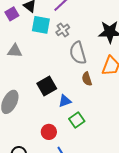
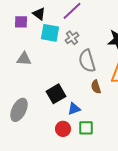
purple square: (12, 14) -> (21, 22), turned 32
green square: (77, 120) -> (86, 128), turned 35
red circle: (49, 132) -> (63, 129), moved

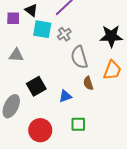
black square: (56, 94) -> (36, 86), moved
blue triangle: (74, 109) -> (65, 96), moved
red circle: (63, 129) -> (40, 130), moved, size x1.5

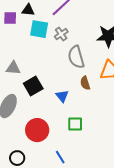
black triangle: (31, 10) -> (28, 10), turned -32
gray triangle: (16, 55) -> (13, 68), moved
blue triangle: (65, 96) -> (62, 96), turned -48

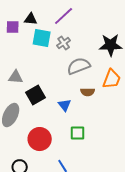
gray semicircle: (76, 57) -> (79, 66), turned 85
brown semicircle: (85, 83) -> (88, 92), turned -72

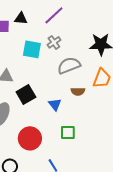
cyan square: (42, 38) -> (32, 49), moved

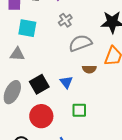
cyan square: (32, 49) -> (27, 28), moved
black square: (26, 94) -> (39, 84), moved

